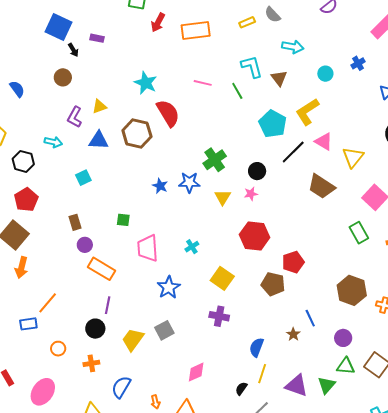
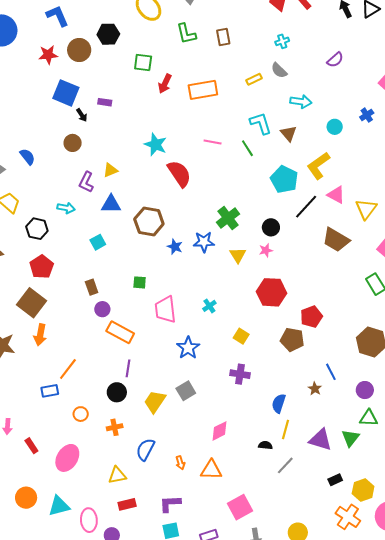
brown hexagon: (137, 133) -> (149, 221), moved
yellow square: (222, 278) -> (241, 336), size x0.7
black semicircle: (241, 389) -> (265, 445), turned 64

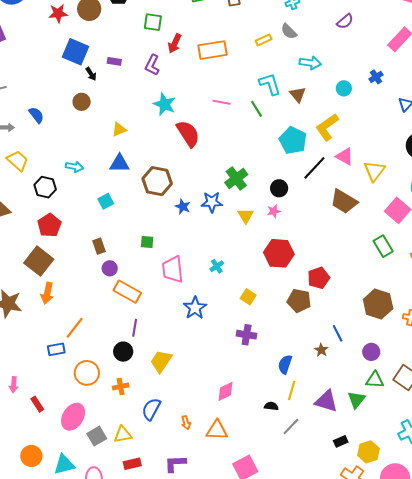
purple L-shape: (86, 182) -> (152, 65), moved
gray square: (186, 391) -> (97, 436), moved
orange circle: (81, 414) -> (87, 373), size x1.6

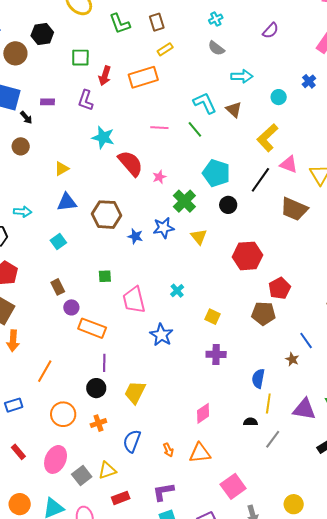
yellow rectangle: (264, 40) -> (165, 49), moved
cyan pentagon: (293, 140) -> (216, 173), moved
pink star: (274, 211) -> (159, 177), moved
red hexagon: (279, 253) -> (247, 256), moved
blue rectangle: (56, 349) -> (14, 405), moved

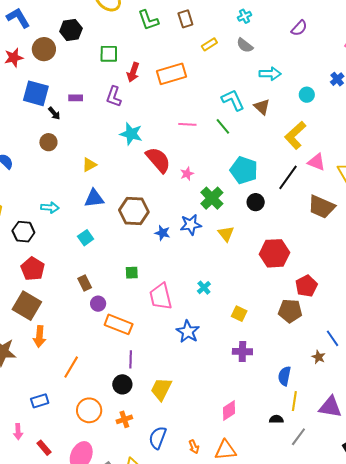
yellow rectangle: (165, 49) -> (209, 44), moved

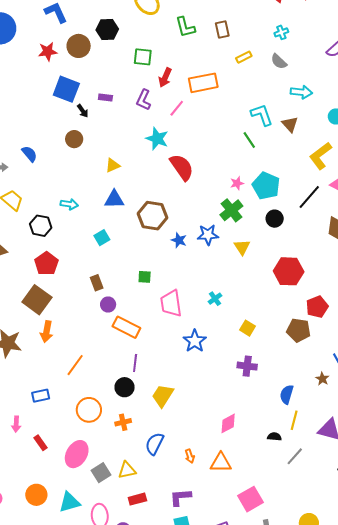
pink line: (187, 124) -> (177, 108), moved, turned -60
pink star: (187, 174) -> (237, 183), moved

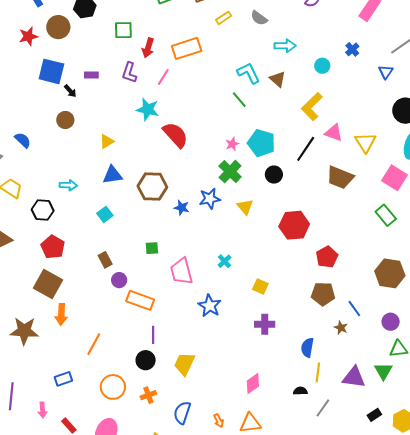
brown pentagon: (299, 330) -> (323, 294), moved

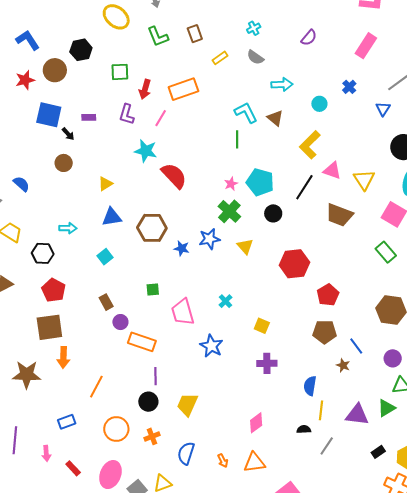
green line: (239, 100) -> (237, 139), turned 42
brown square: (48, 284) -> (49, 327), turned -36
green triangle: (383, 371) -> (386, 408), turned 30

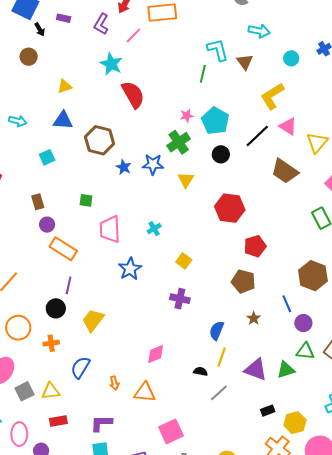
blue line: (356, 346) -> (287, 304), moved

